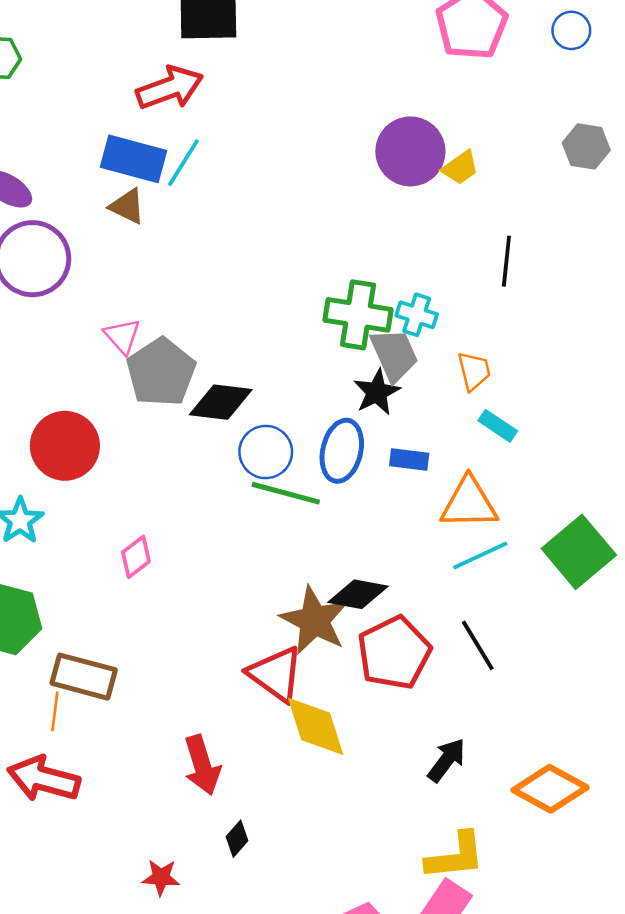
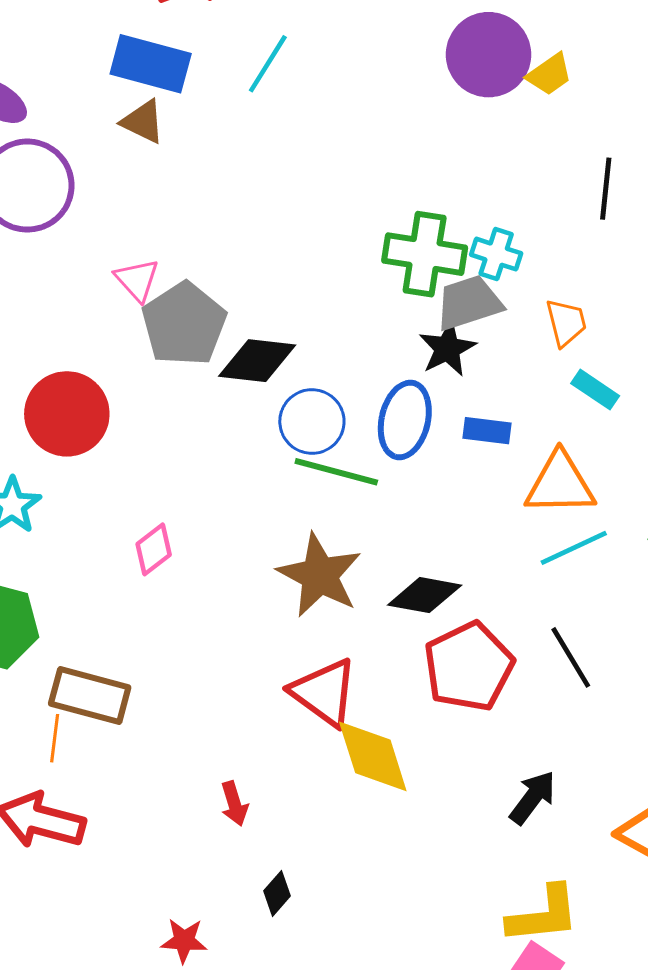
cyan line: (183, 163) -> (268, 64), moved
gray trapezoid: (394, 355) -> (469, 303), turned -84
brown star: (314, 620) -> (320, 575), moved
red arrow: (202, 765) -> (234, 804), size x0.6

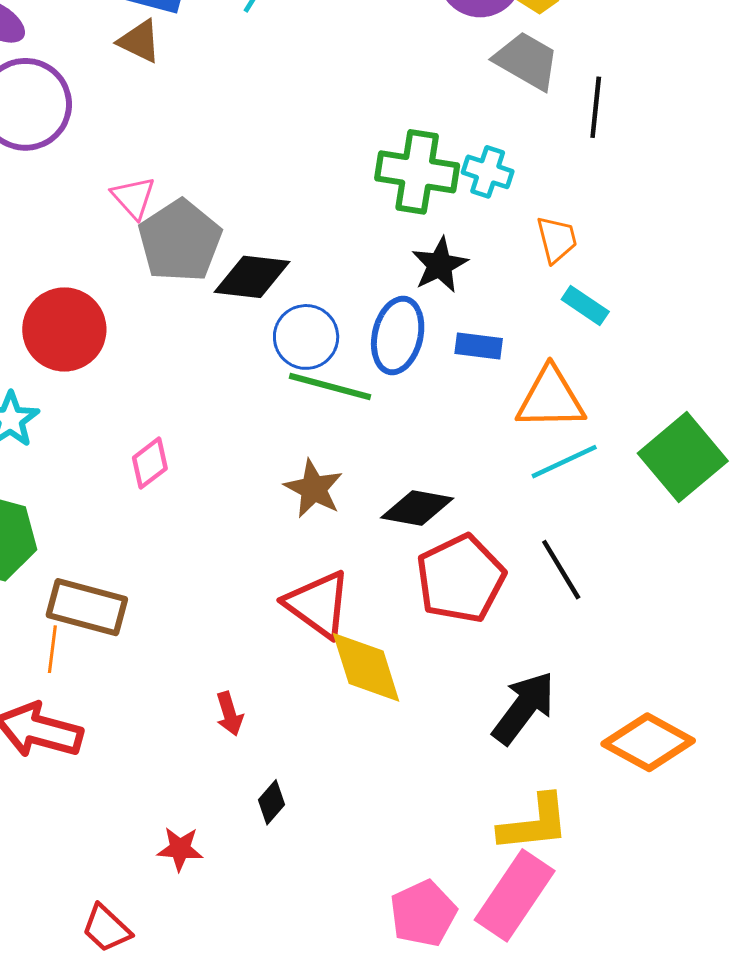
gray trapezoid: (469, 303) -> (527, 61), moved, turned 48
brown star: (320, 575) -> (314, 489), size x0.7
black arrow: (533, 798) -> (524, 708), size x1.4

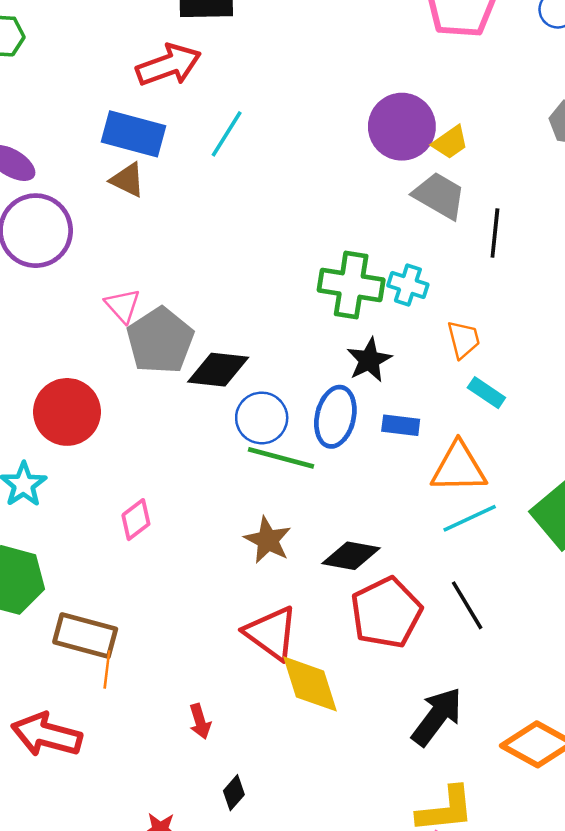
orange line: (52, 649) -> (107, 669), moved

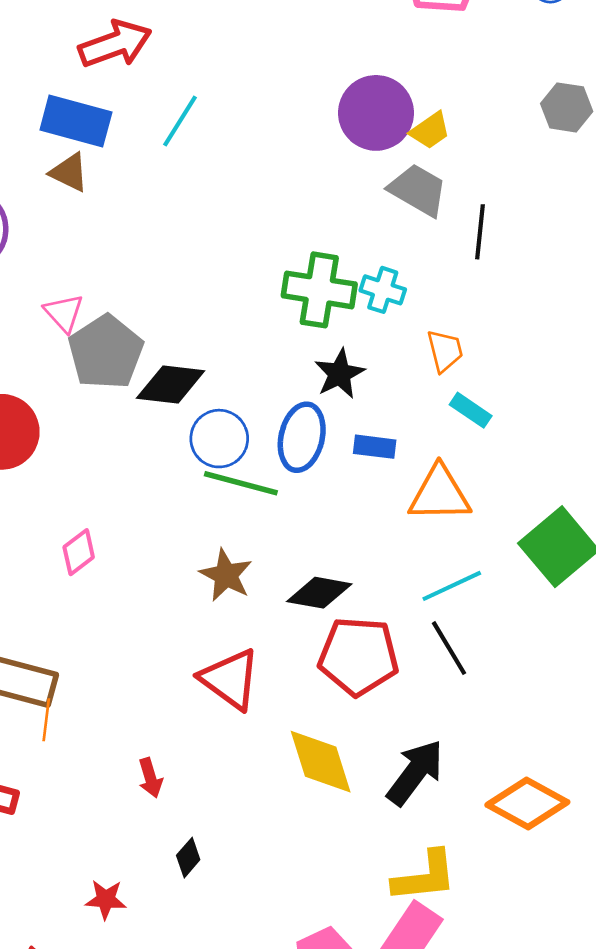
cyan line: (470, 518) -> (452, 586), moved
red pentagon: (386, 613) -> (358, 656), turned 30
yellow diamond: (310, 684) -> (321, 762), moved

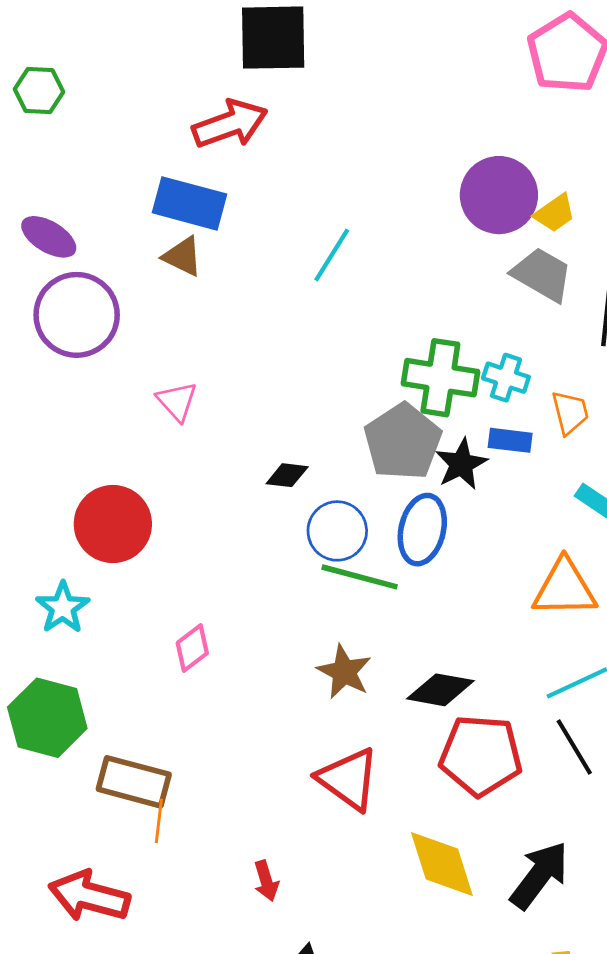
cyan line: (180, 121) -> (332, 255), moved
orange trapezoid: (445, 351) -> (570, 412), moved
gray pentagon: (106, 352) -> (403, 442), moved
black diamond: (171, 385) -> (287, 475), size x0.6
blue rectangle: (375, 447) -> (510, 440), moved

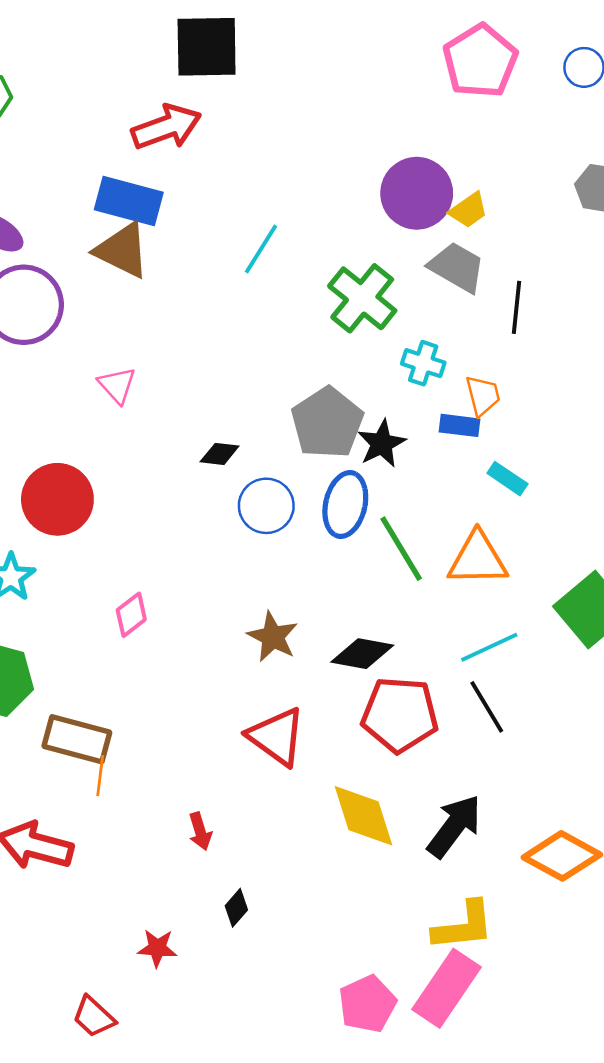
brown triangle: (183, 256) -> (122, 250), size x1.5
green cross: (440, 378) -> (362, 298), moved, turned 30
blue rectangle: (510, 440) -> (459, 425), moved
green line: (360, 577) -> (401, 549), moved, turned 44

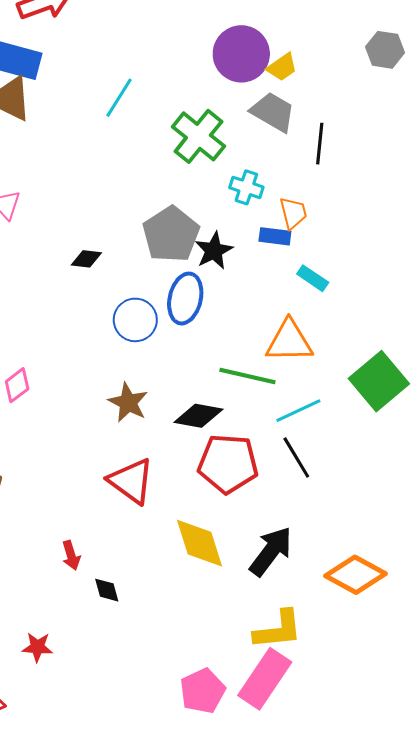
blue circle: (266, 506) -> (135, 320), moved
green line: (401, 549) -> (247, 376), moved, turned -46
black diamond: (236, 908) -> (107, 590), moved, turned -56

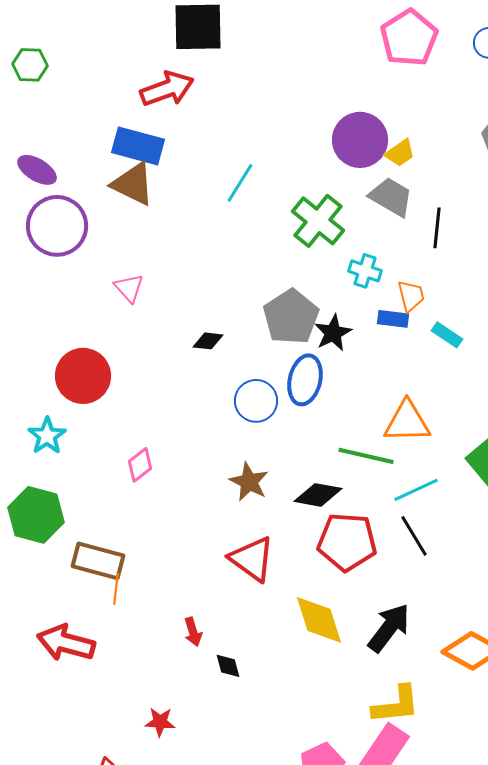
cyan rectangle: (313, 278) -> (447, 335), moved

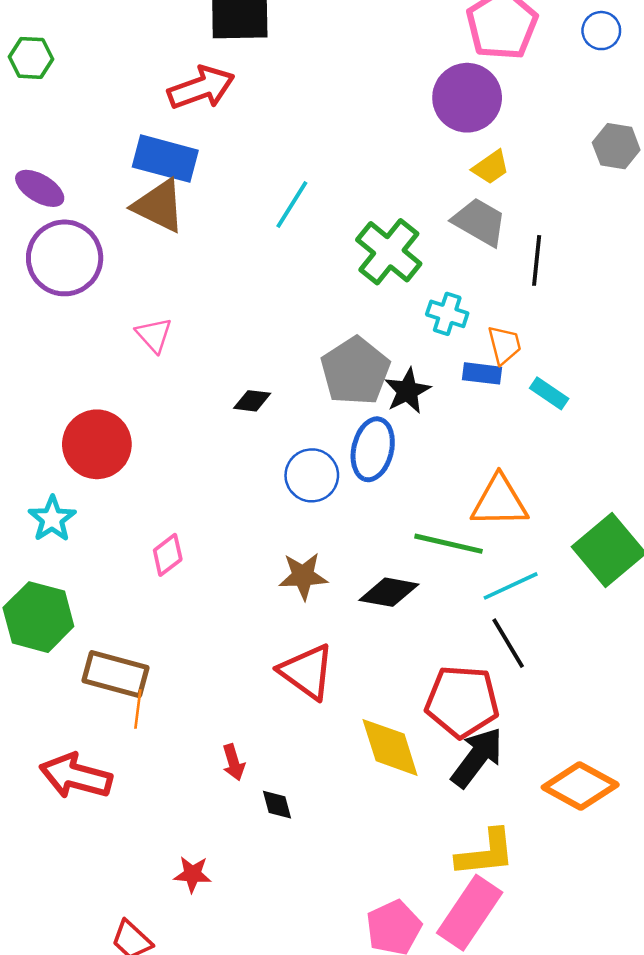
purple circle: (360, 140) -> (467, 98), moved
brown star: (249, 482) -> (303, 576), turned -30
red pentagon: (347, 542) -> (462, 701), moved

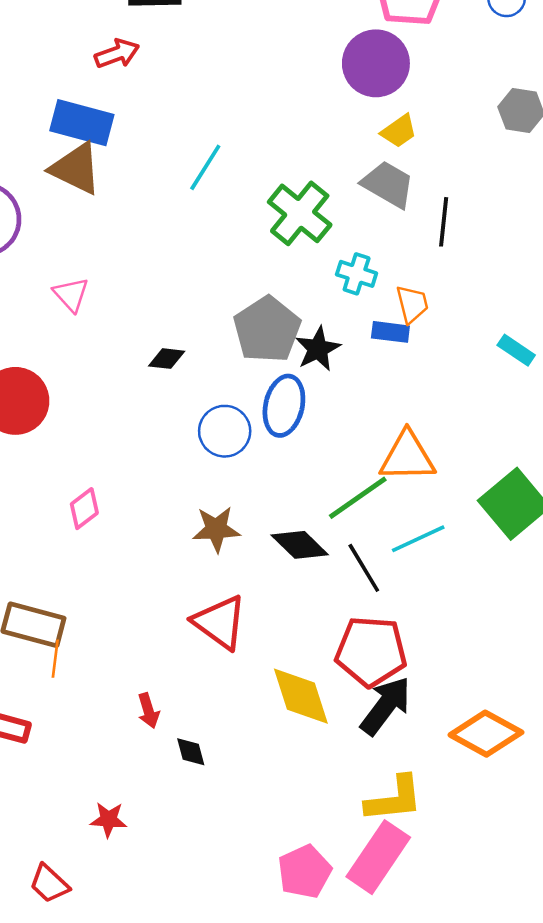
red arrow: (201, 88) -> (117, 54), size x0.7
cyan rectangle: (549, 393) -> (516, 350), moved
green line: (448, 544) -> (358, 498), turned -48
black diamond: (389, 592) -> (300, 545), turned 34
black line: (508, 643) -> (364, 568), moved

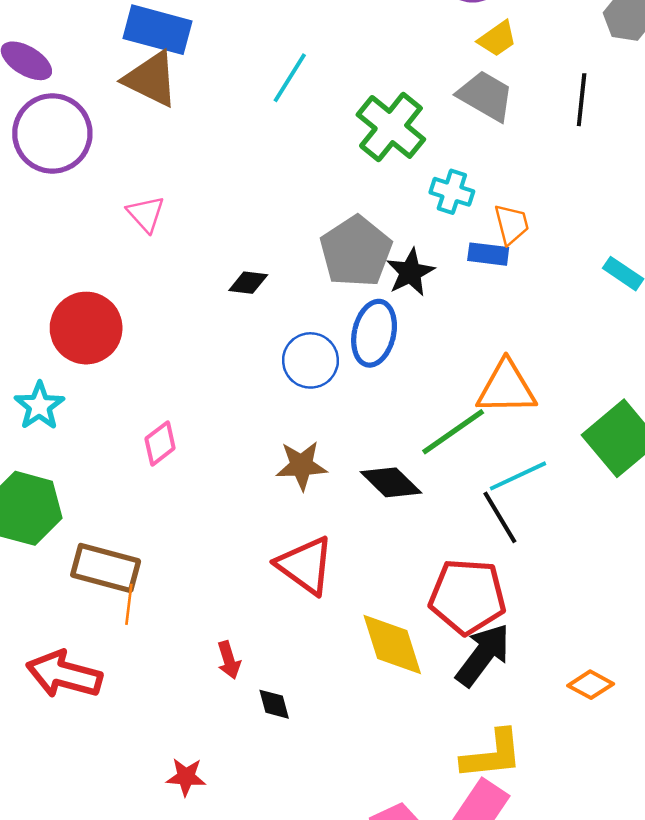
black line: (444, 222) -> (582, 100), moved
black line: (364, 568) -> (500, 517), moved
orange diamond: (486, 734) -> (591, 685), size x0.6

